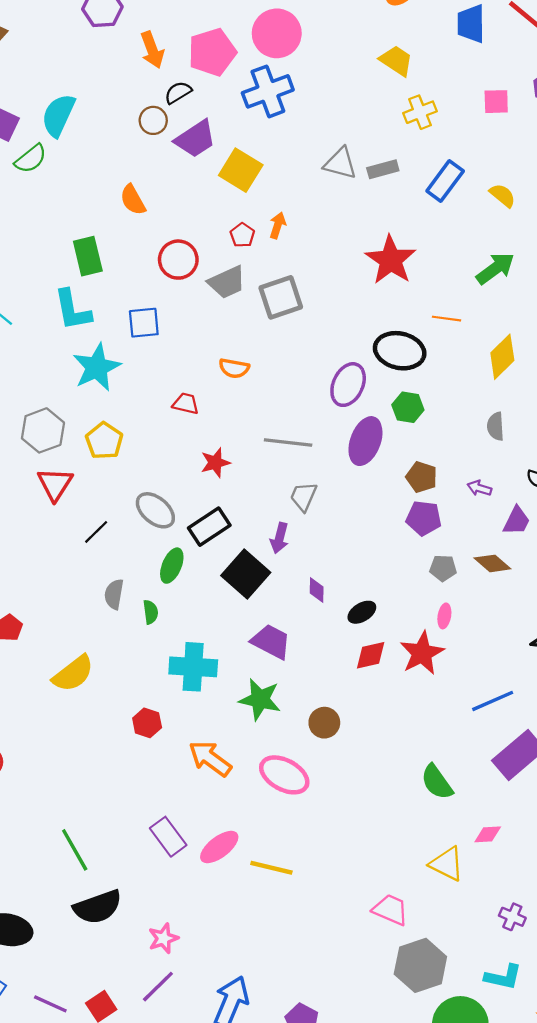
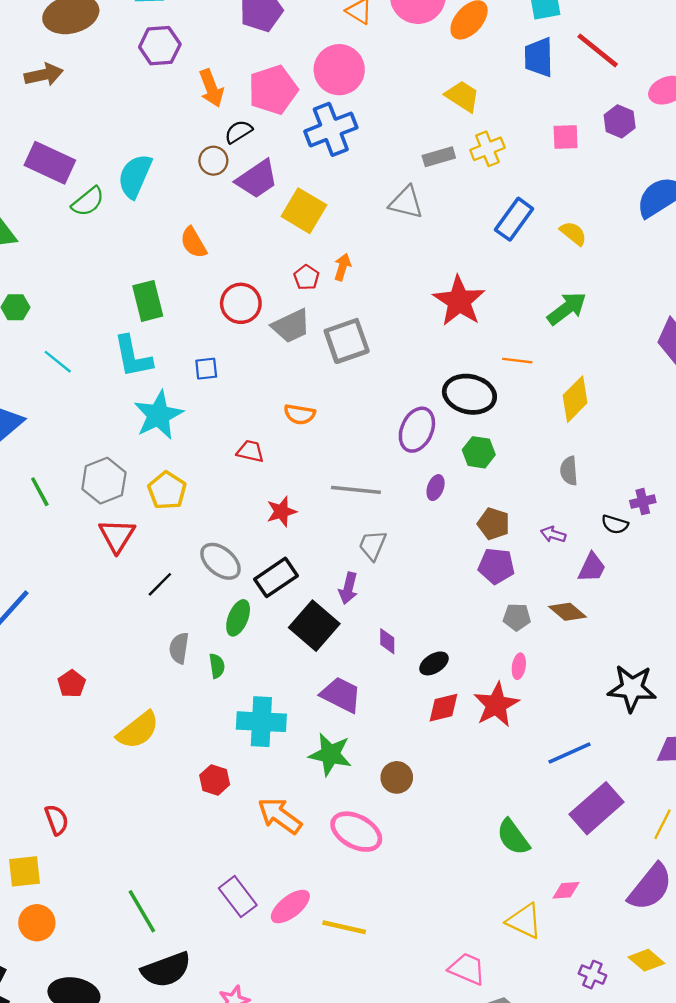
cyan semicircle: (58, 115) -> (135, 176), moved
gray rectangle: (383, 169) -> (439, 157), moved
blue square: (144, 323) -> (206, 369), size x0.7
purple ellipse: (365, 441) -> (436, 488), size x0.5

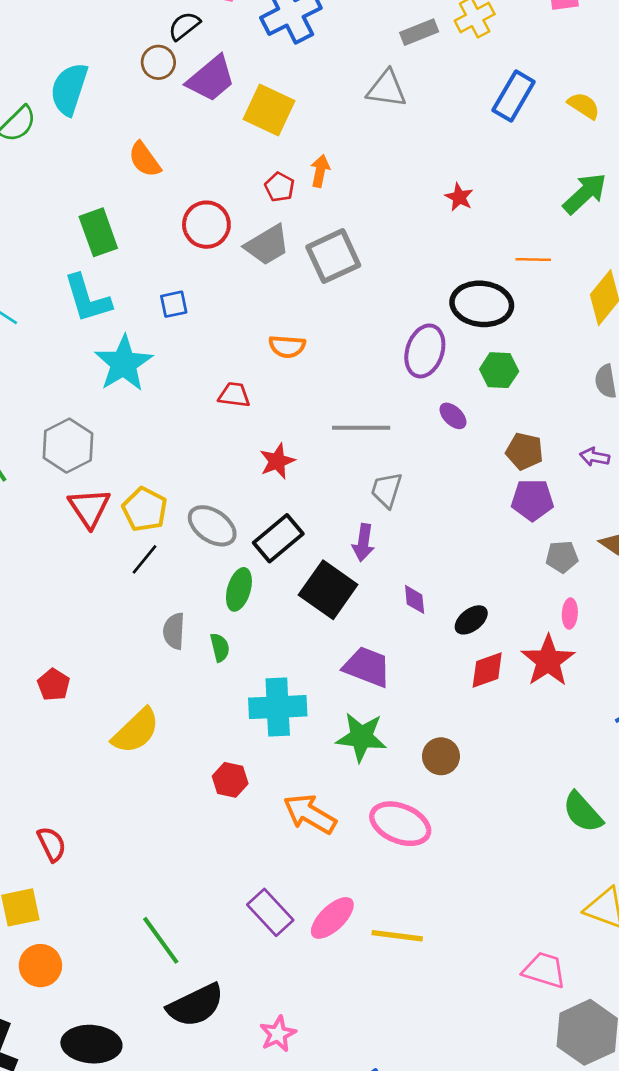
red star: (459, 301) -> (459, 197), size x0.5
purple ellipse: (436, 488) -> (453, 416), turned -60
yellow pentagon: (167, 491) -> (145, 509), moved

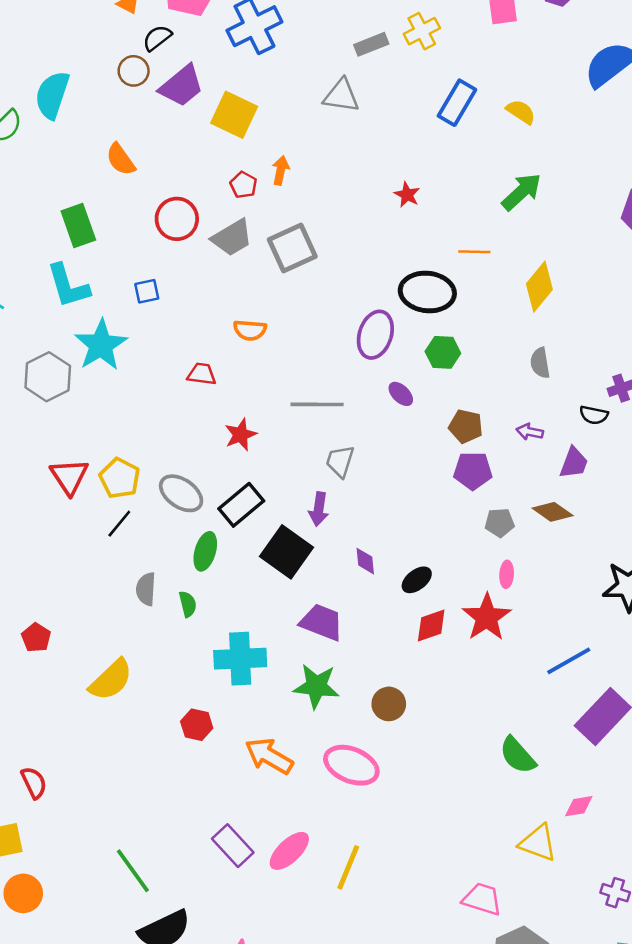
gray hexagon: (68, 446) -> (48, 377), moved
yellow line: (397, 936) -> (348, 867), turned -75

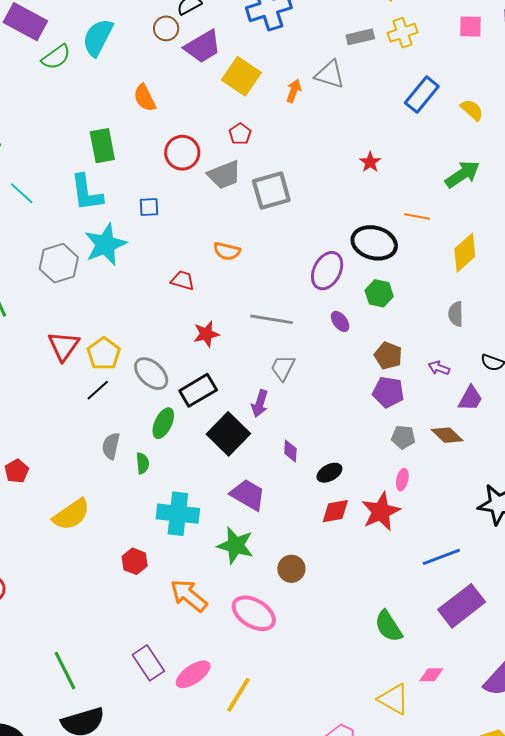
orange arrow: (281, 170) -> (294, 91), moved

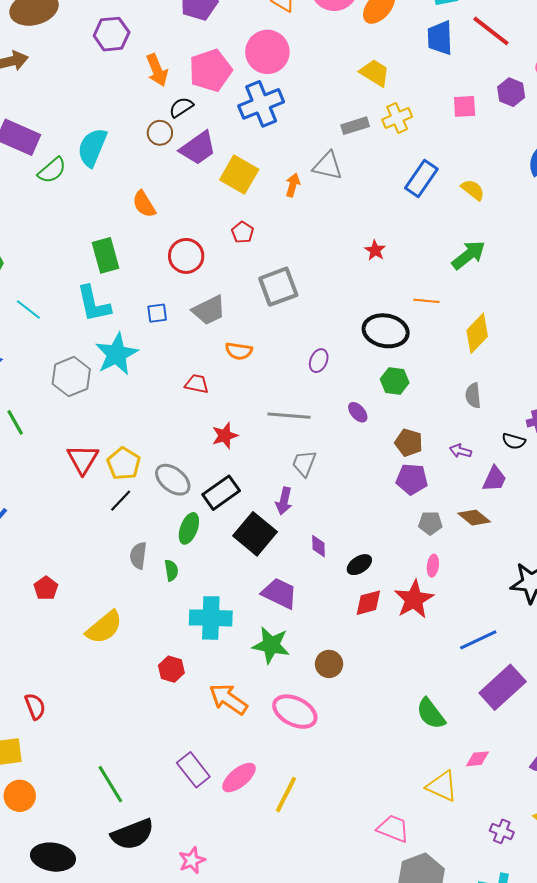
gray trapezoid: (224, 175) -> (209, 310), moved
purple ellipse: (327, 271) -> (319, 361), moved, size x0.6

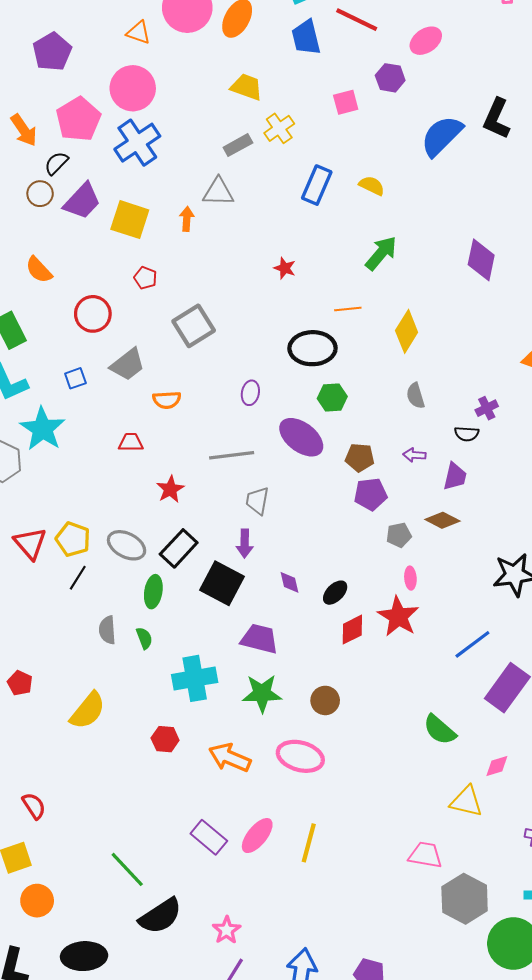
purple ellipse: (358, 412) -> (301, 437), size x2.0

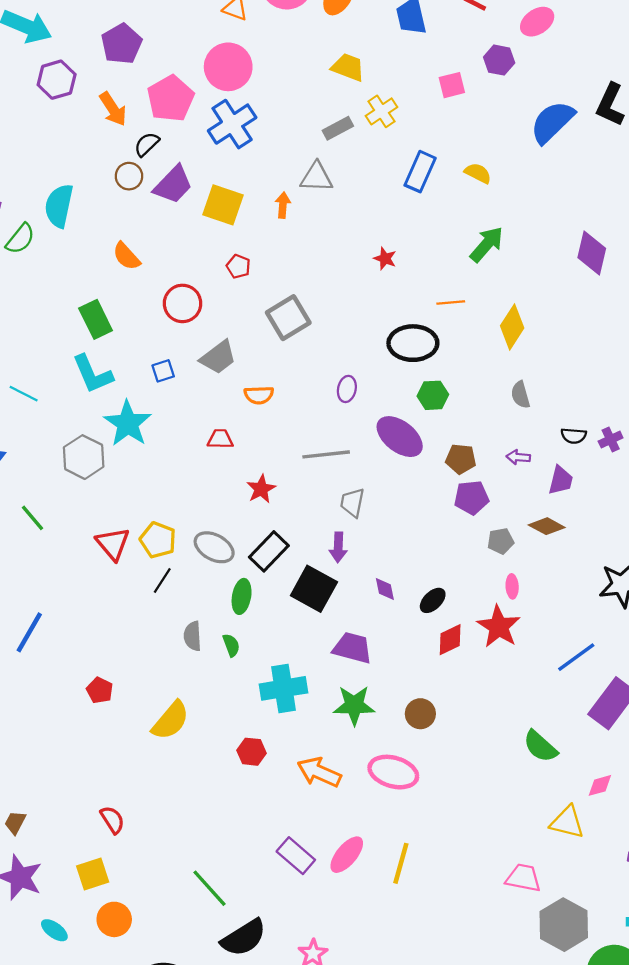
purple pentagon: (52, 52) -> (122, 44), moved
purple cross: (487, 408) -> (611, 440), moved

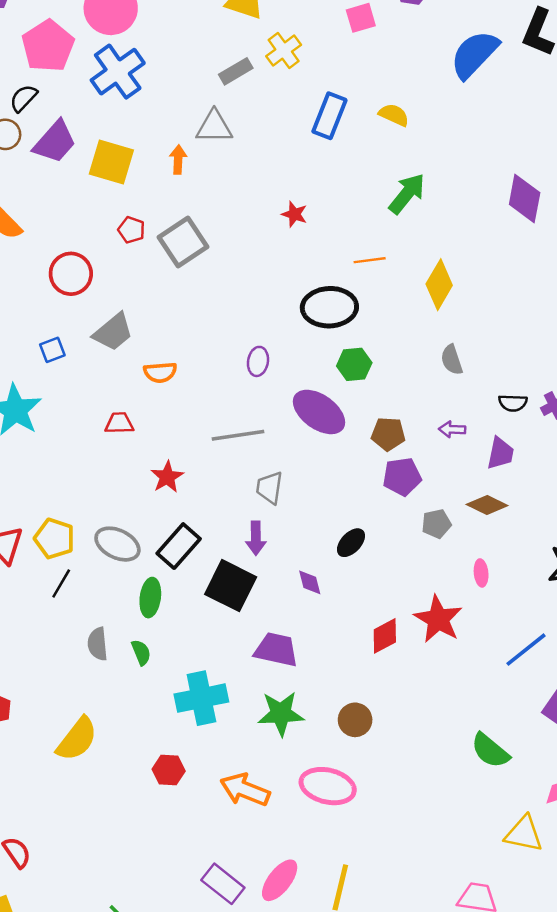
gray square: (288, 318) -> (183, 242), moved
pink ellipse: (512, 586) -> (481, 573), moved
black ellipse: (433, 600) -> (351, 543), moved

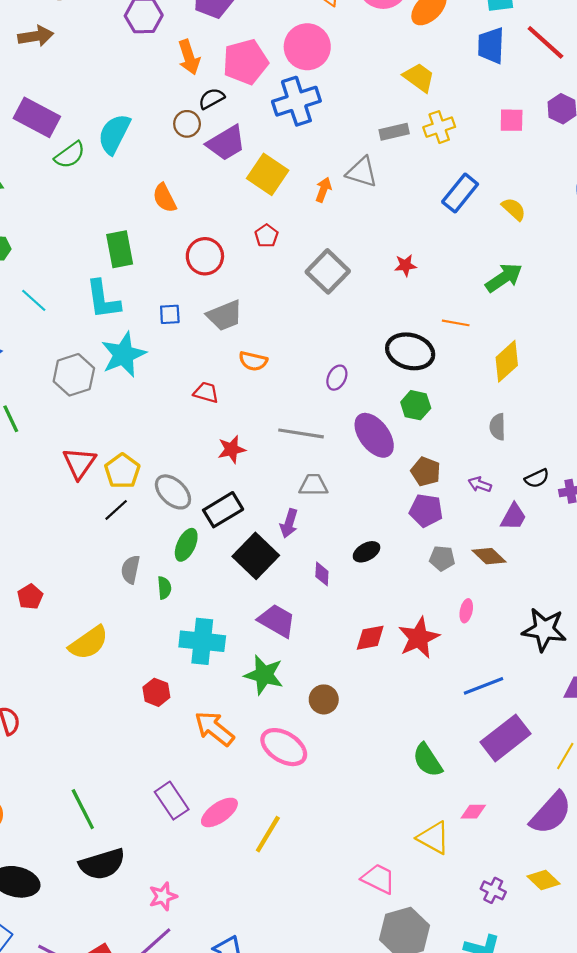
red star: (294, 214) -> (405, 265), turned 30
gray square: (183, 242) -> (328, 271), moved, turned -30
black semicircle: (513, 403) -> (537, 478), turned -45
gray trapezoid: (269, 488) -> (313, 485), turned 64

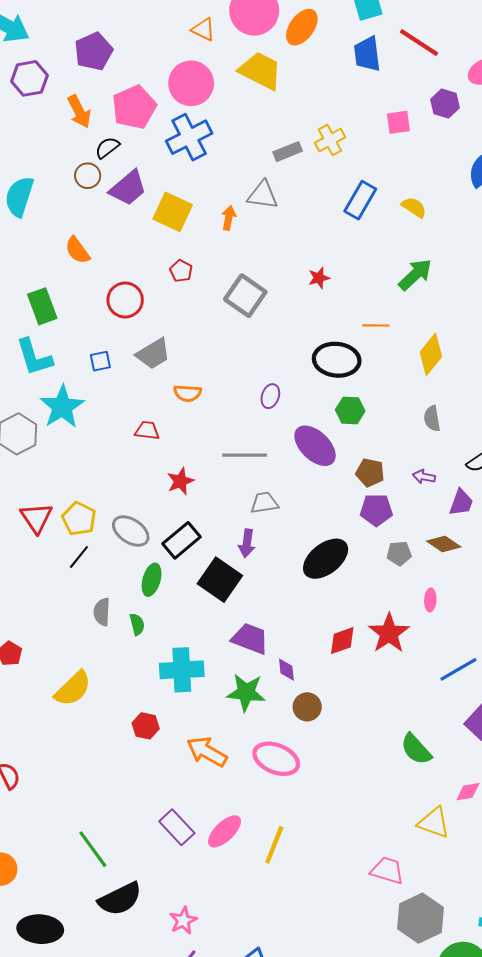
yellow trapezoid: (419, 77) -> (260, 71), moved, size x1.4
black ellipse: (367, 552) -> (326, 559), size x1.8
purple diamond: (322, 574) -> (286, 670), moved

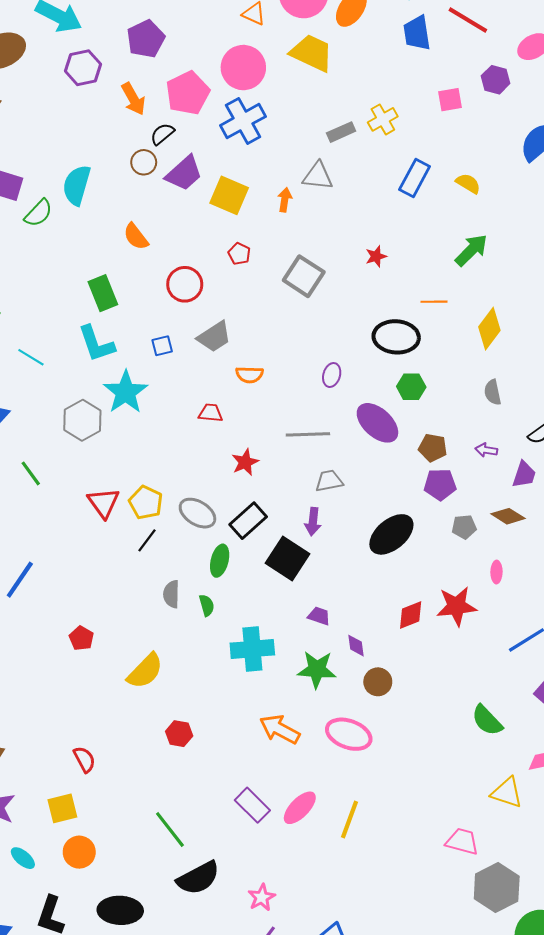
red star: (389, 633) -> (457, 606), turned 30
purple trapezoid: (250, 639) -> (319, 616), size x0.6
red hexagon: (146, 726) -> (179, 734), moved

